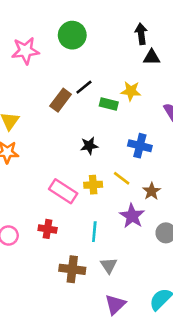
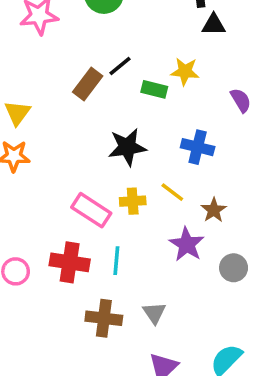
black star: (89, 146) -> (127, 147), size x1.5
red cross: (48, 229) -> (70, 262), size x1.5
cyan line: (94, 232) -> (116, 261), moved

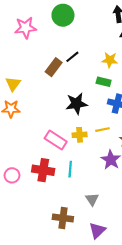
green rectangle: (154, 89) -> (104, 82), moved
yellow line: (172, 192) -> (102, 130), turned -48
brown cross: (104, 318) -> (63, 218), moved

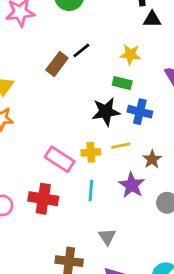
black star: (76, 104) -> (106, 112), moved
cyan line: (70, 169) -> (91, 191), moved

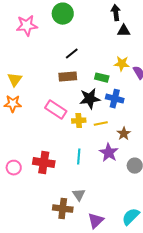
yellow star: (130, 55) -> (122, 64), moved
brown rectangle: (57, 64) -> (68, 77), moved, turned 48
yellow cross: (91, 152) -> (79, 121), moved
pink rectangle: (60, 159) -> (56, 110), moved
gray triangle: (107, 237) -> (79, 195), moved

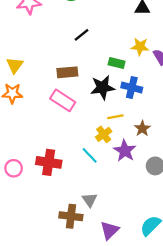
brown rectangle: (68, 77) -> (67, 72), moved
yellow cross: (79, 121) -> (104, 134), moved, turned -32
cyan line: (79, 157) -> (90, 155), turned -49

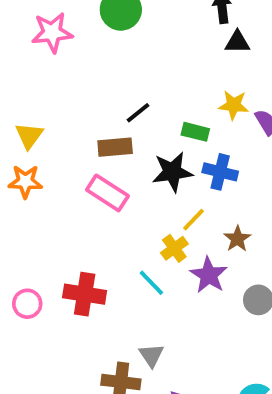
black line: (81, 35) -> (138, 113), moved
yellow line: (115, 117) -> (193, 220), turned -35

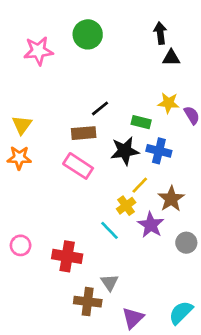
brown star: (237, 239) -> (171, 199), size x1.4
red cross: (85, 294) -> (67, 256), moved

